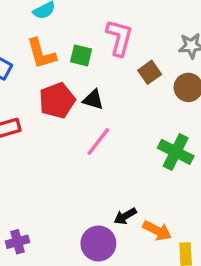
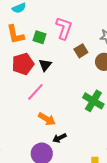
black triangle: (93, 100) -> (45, 65), turned 48
pink line: (98, 141) -> (35, 92), moved
orange arrow: (157, 231) -> (47, 119), moved

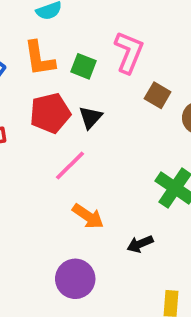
brown square: (81, 51) -> (158, 95), turned -32
black arrow: (59, 138) -> (140, 244), moved

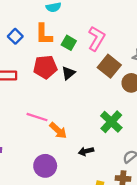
brown square: (158, 95) -> (109, 66), size x1.5
pink line: (70, 166) -> (37, 117), moved, turned 54

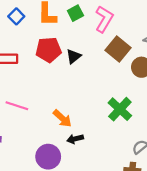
green square: (69, 43) -> (75, 13), moved, turned 32
pink line: (37, 117) -> (17, 106), moved
black arrow: (86, 151) -> (75, 139), moved

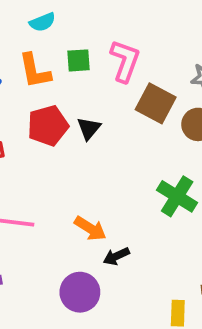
green square: (75, 13) -> (79, 60), turned 35

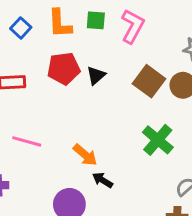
brown square: (156, 103) -> (149, 81), moved
black arrow: (116, 256) -> (103, 180), turned 48

